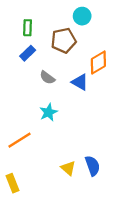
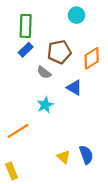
green rectangle: (28, 28) -> (26, 26), size x1.5
brown pentagon: (64, 40) -> (59, 52), moved
blue triangle: (80, 82) -> (74, 88), moved

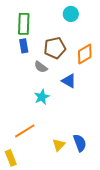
blue rectangle: (26, 50) -> (24, 46), turned -56
orange line: (18, 131) -> (25, 131), moved
yellow triangle: (64, 157) -> (59, 145), turned 32

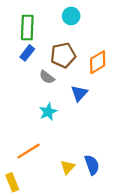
cyan circle: (71, 14) -> (71, 16), moved
blue rectangle: (24, 46) -> (27, 53), turned 48
blue triangle: (69, 81) -> (79, 93), turned 42

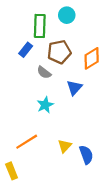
green rectangle: (27, 28) -> (40, 26), moved
yellow triangle: (68, 167) -> (65, 146), moved

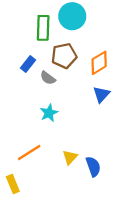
cyan circle: (67, 15) -> (72, 16), size x1.5
blue rectangle: (26, 50) -> (28, 64), moved
blue triangle: (74, 88) -> (101, 94), moved

